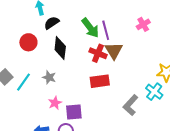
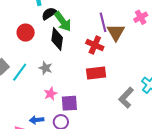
green arrow: (90, 28) -> (63, 21), moved
brown triangle: (114, 51) -> (116, 32), moved

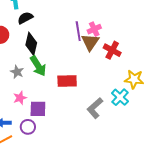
pink cross: (141, 17) -> (94, 29), moved
green arrow: (63, 21) -> (38, 66), moved
red cross: (95, 45) -> (112, 50), moved

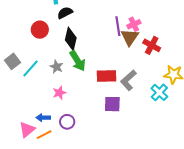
gray L-shape: (95, 108) -> (128, 80), moved
purple square: (38, 109) -> (112, 104), moved

